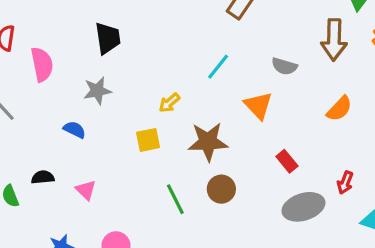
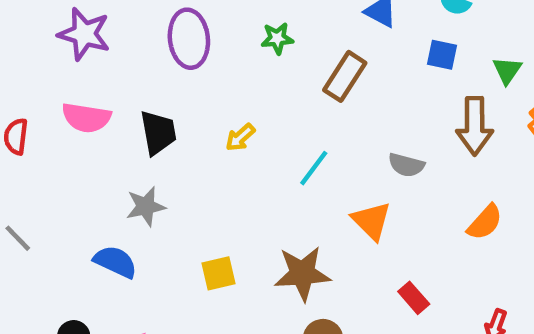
pink semicircle: (42, 64) -> (86, 118), moved, turned 112
yellow arrow: (169, 103) -> (240, 137), moved
blue semicircle: (75, 130) -> (115, 262), size x1.4

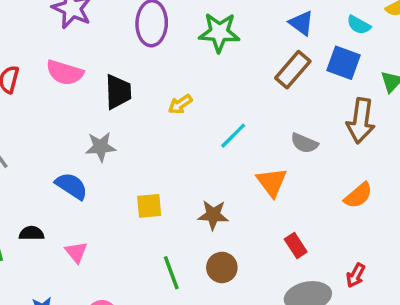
green star: (277, 38) -> (219, 32), size x1.6
blue square: (442, 55) -> (344, 63), size x1.4
brown rectangle: (345, 76) -> (293, 70), moved
brown star: (302, 273) -> (213, 215), size x0.7

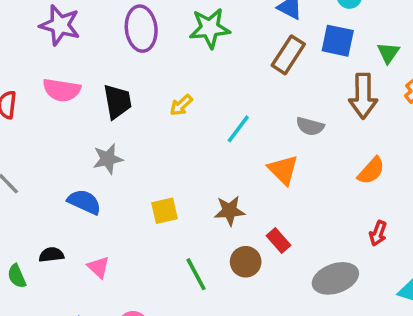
red rectangle: (296, 246) -> (279, 241), moved
red arrow: (356, 275) -> (378, 233), moved

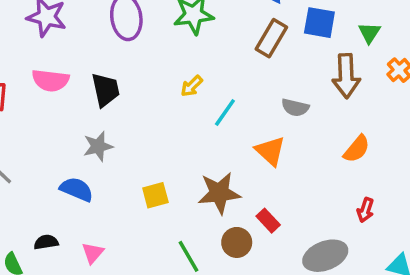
yellow arrow: (181, 105) -> (192, 86), moved
brown star: (230, 211) -> (219, 193), size x1.4
pink triangle: (98, 267) -> (93, 253), turned 30

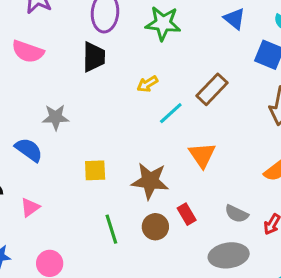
brown rectangle: (271, 38) -> (212, 89), moved
black trapezoid: (106, 90) -> (94, 57), moved
gray semicircle: (295, 108) -> (237, 214), moved

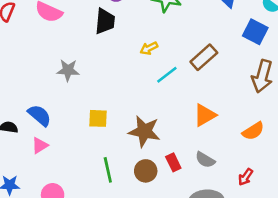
blue semicircle: (29, 150) -> (40, 115), moved
orange triangle: (202, 155) -> (205, 115), moved, turned 30
gray semicircle: (237, 214) -> (205, 160), moved

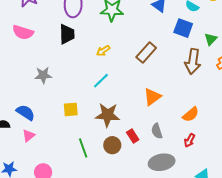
cyan line: (167, 75) -> (101, 81), moved
orange semicircle: (253, 131) -> (191, 114), moved
gray semicircle: (205, 160) -> (157, 131), turned 49

